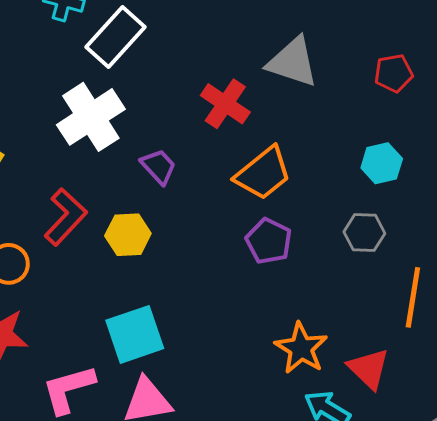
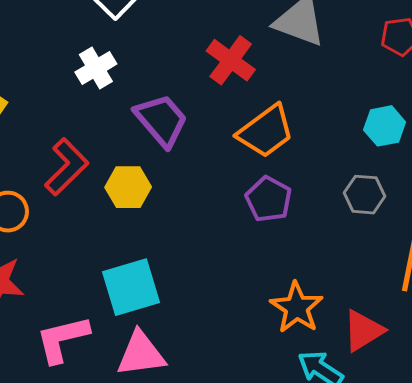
white cross: (91, 117) -> (96, 68), size x0.6
purple trapezoid: (158, 166) -> (161, 120), size x1.5
red triangle: (369, 369) -> (363, 331), turned 42

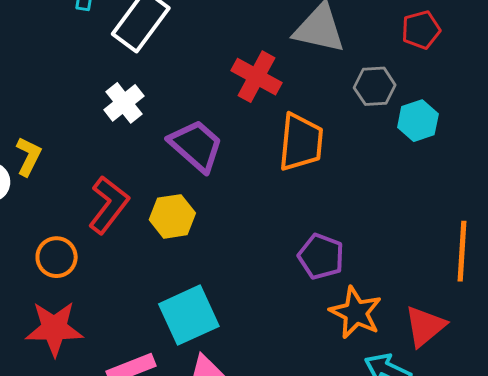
orange trapezoid: (266, 131) -> (301, 142), turned -40
gray hexagon: (364, 195) -> (375, 86), moved
purple pentagon: (269, 199) -> (321, 256), moved

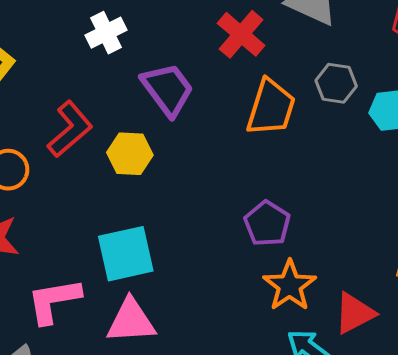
gray hexagon: (375, 86) -> (336, 83), moved

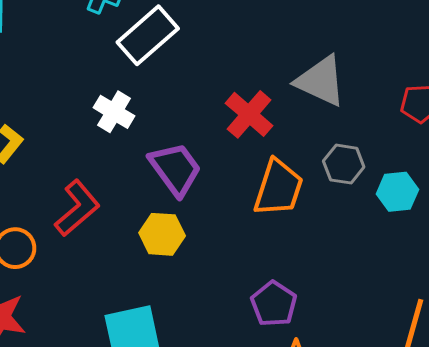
white cross: (106, 33) -> (114, 112), turned -33
yellow hexagon: (130, 154) -> (162, 234), moved

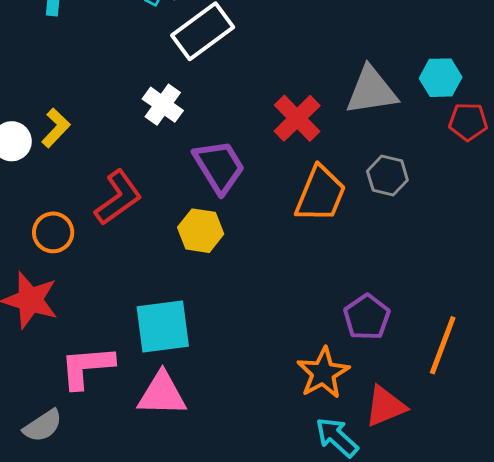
gray triangle: (321, 81) -> (371, 91), turned -38
cyan hexagon: (397, 192) -> (441, 78), moved
purple pentagon: (274, 304) -> (367, 317), moved

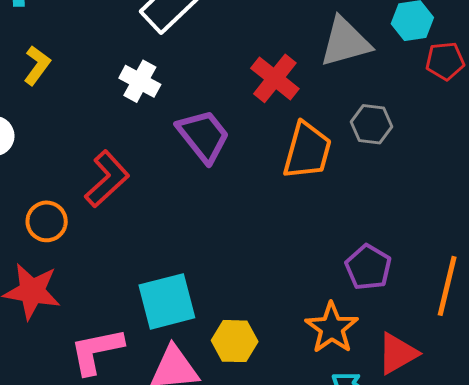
yellow L-shape: (56, 128) -> (37, 65), moved
yellow hexagon: (201, 231) -> (235, 341), moved

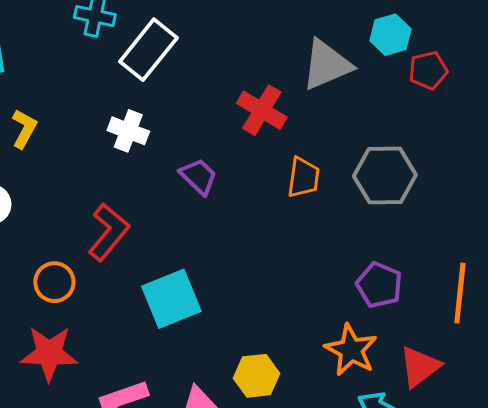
gray hexagon: (371, 124) -> (385, 175), moved, size x1.5
purple trapezoid: (203, 136) -> (198, 177), size x0.7
orange trapezoid: (307, 151) -> (303, 178), size x0.7
cyan square: (167, 301) -> (171, 299), moved

